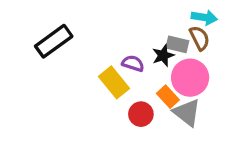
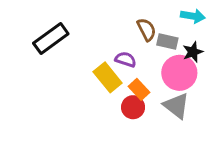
brown semicircle: (200, 38) -> (146, 30), moved
black star: (163, 55) -> (193, 52), moved
orange rectangle: (168, 97) -> (139, 89), moved

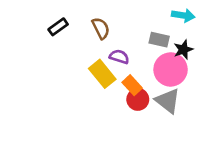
brown semicircle: (146, 30) -> (101, 28), moved
black rectangle: (51, 38) -> (58, 27), moved, size x0.6
red circle: (133, 107) -> (138, 99), moved

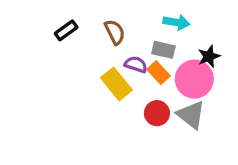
cyan arrow: (183, 15) -> (176, 22), moved
gray rectangle: (159, 40) -> (163, 50), moved
orange rectangle: (132, 85) -> (159, 73), moved

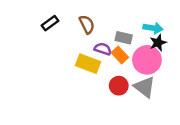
cyan arrow: (176, 22) -> (153, 28), moved
yellow rectangle: (116, 84) -> (88, 64), turned -30

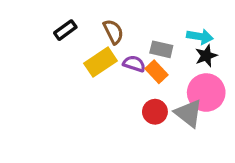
pink circle: (147, 60) -> (206, 93), moved
yellow rectangle: (88, 64) -> (101, 62), moved, turned -55

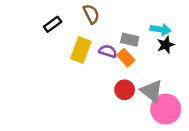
brown semicircle: (113, 32) -> (91, 14), moved
yellow rectangle: (101, 62) -> (81, 50), turned -35
pink circle: (206, 93) -> (166, 109), moved

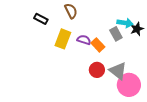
black rectangle: (53, 24) -> (41, 19), turned 64
gray rectangle: (130, 40) -> (116, 34), moved, turned 48
black star: (166, 45) -> (137, 29), moved

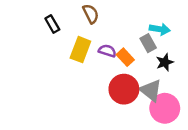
black rectangle: (41, 19) -> (52, 24), turned 32
black star: (137, 29) -> (165, 62), moved
red circle: (97, 70) -> (124, 89), size x1.5

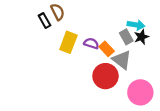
brown semicircle: (91, 14) -> (58, 12), moved
black star: (165, 62) -> (141, 37), moved
gray triangle: (151, 90) -> (122, 60), moved

